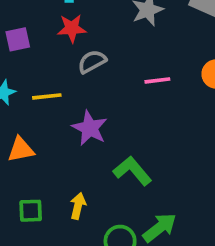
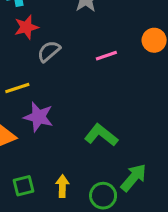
purple star: (90, 128) -> (38, 117), moved
yellow arrow: (78, 206) -> (62, 186), moved

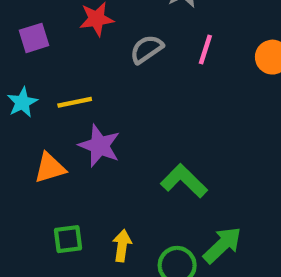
gray semicircle: (49, 51) -> (147, 49), moved
pink line: (106, 56) -> (205, 50), moved, turned -60

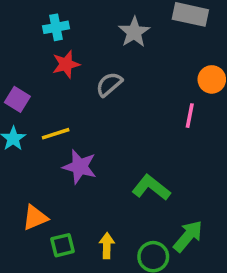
purple square: (34, 38) -> (17, 99), moved, turned -35
pink line: (205, 50) -> (190, 116), moved
orange triangle: (50, 168) -> (35, 218), moved

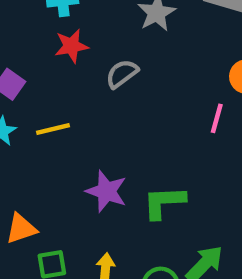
purple star: (80, 167) -> (106, 191), moved
green L-shape: (151, 188) -> (164, 202), turned -45

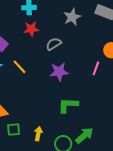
yellow line: (53, 129) -> (19, 67), turned 56
purple star: (106, 191) -> (59, 72), moved, turned -30

